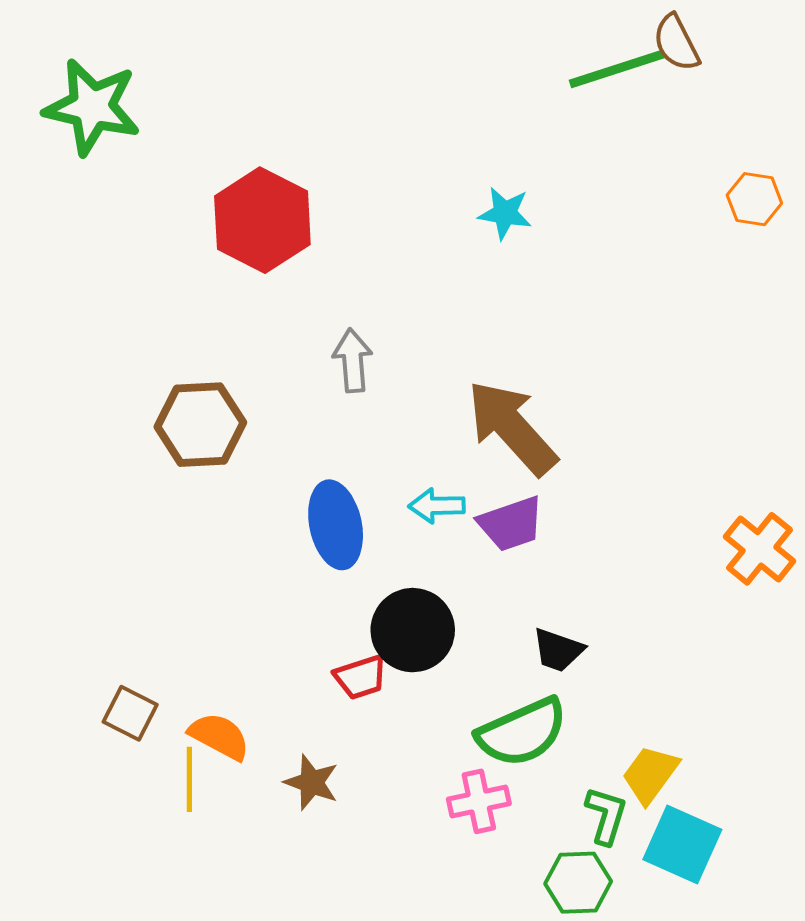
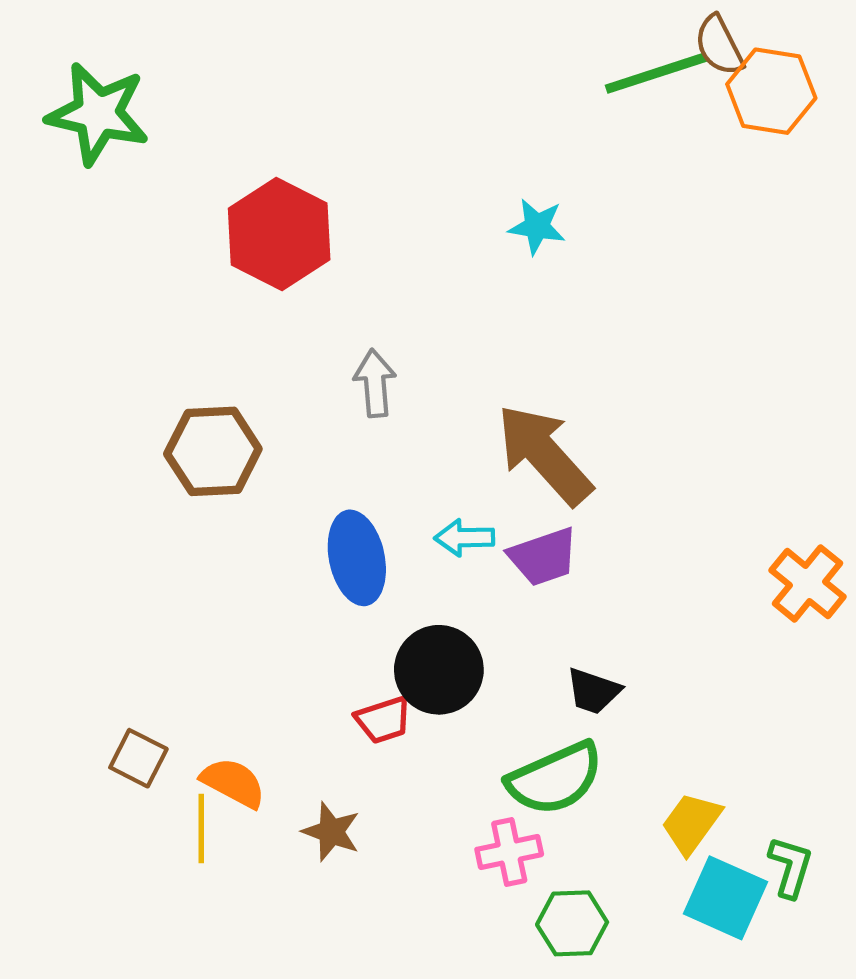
orange hexagon: (754, 199) -> (771, 91), moved, size x1.5
green L-shape: (606, 815) -> (790, 867), moved
green hexagon: (578, 883) -> (572, 923), moved

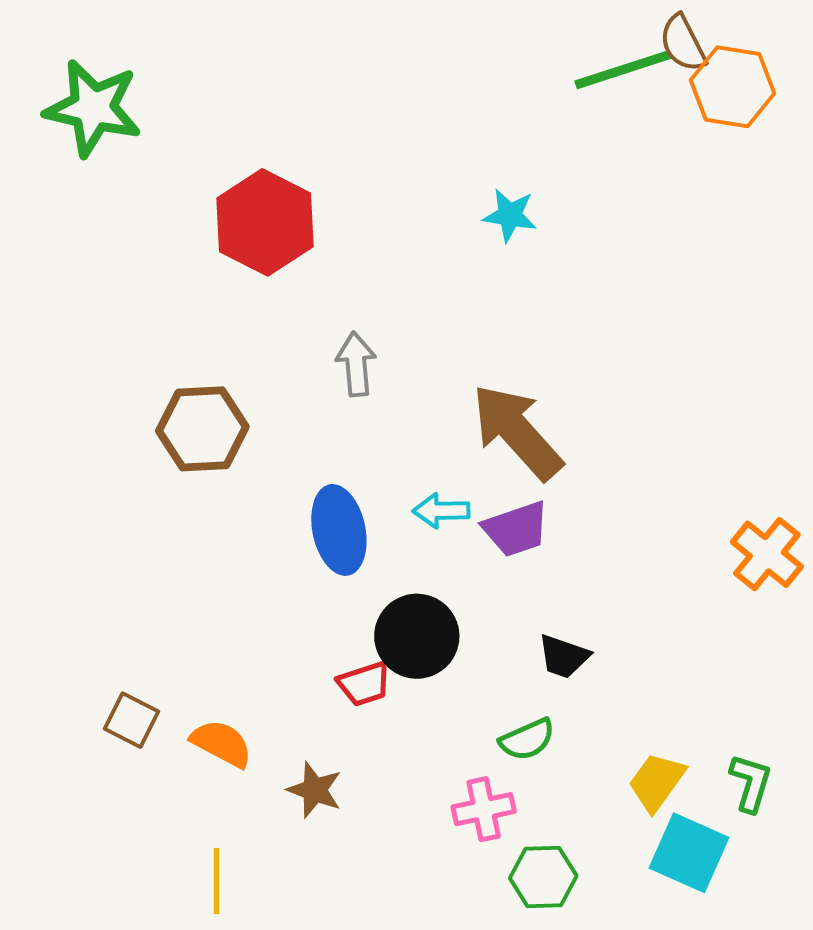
green semicircle: (555, 778) -> (527, 739), size x0.6
yellow line: (201, 829) -> (216, 881), moved
green L-shape: (790, 867) -> (751, 783), moved

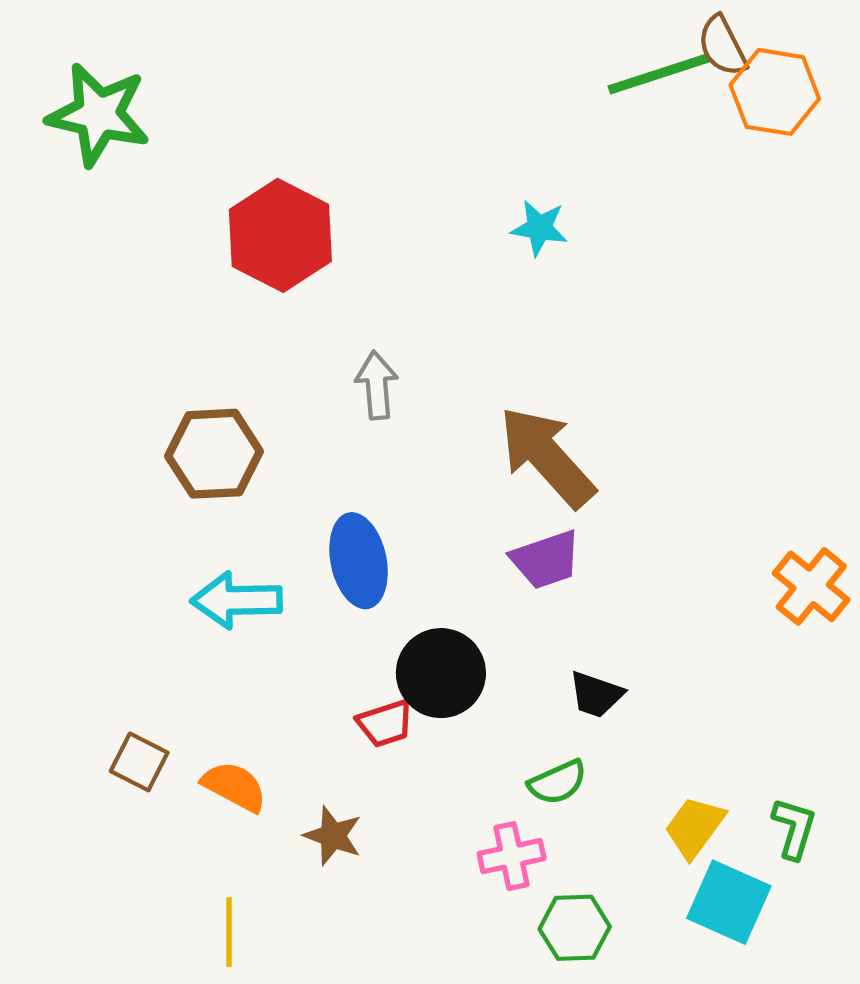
cyan arrow: (441, 511) -> (237, 600), moved, size x1.5

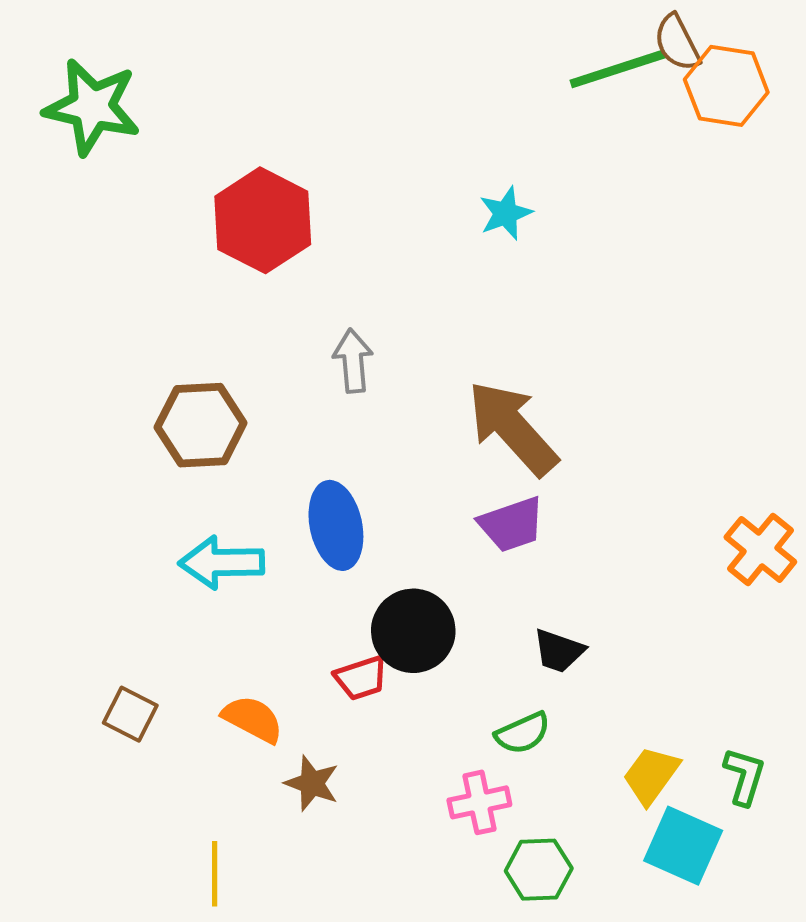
cyan star: (539, 228) -> (506, 213), turned -30
orange semicircle: (234, 787) -> (253, 719), moved

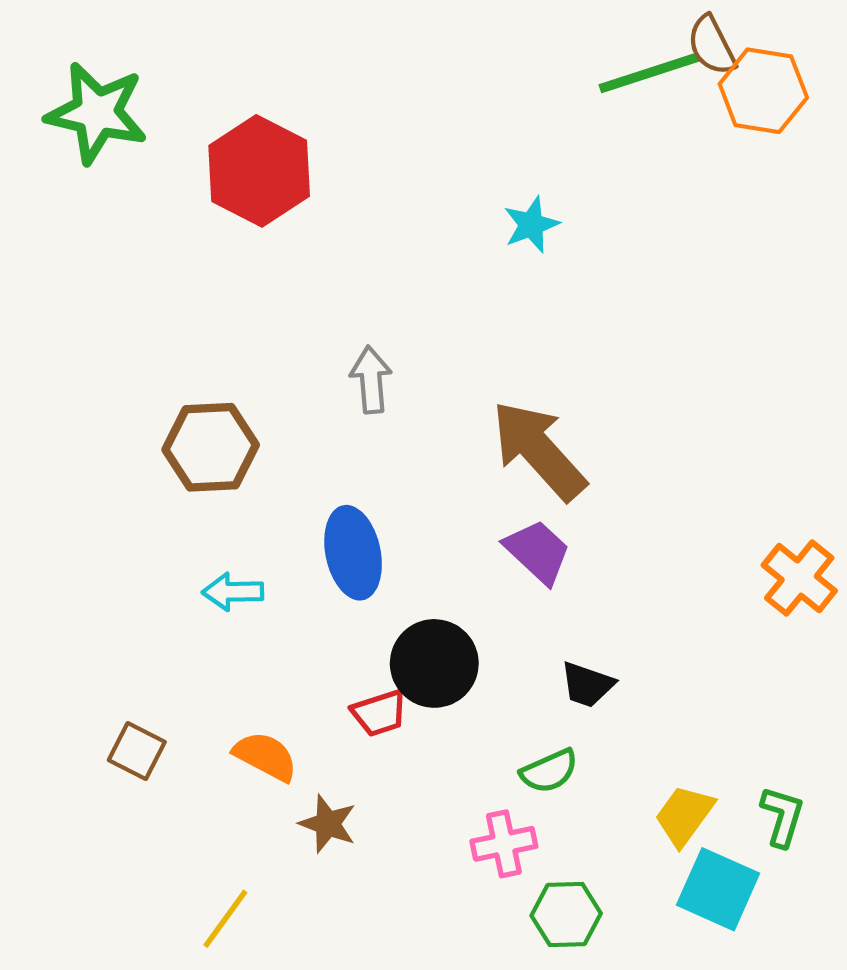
red hexagon: (263, 220) -> (259, 171), moved
purple trapezoid: (512, 524) -> (538, 552), turned -118
cyan arrow: (222, 563) -> (233, 592), size x0.7
yellow line: (215, 874) -> (225, 919), turned 36

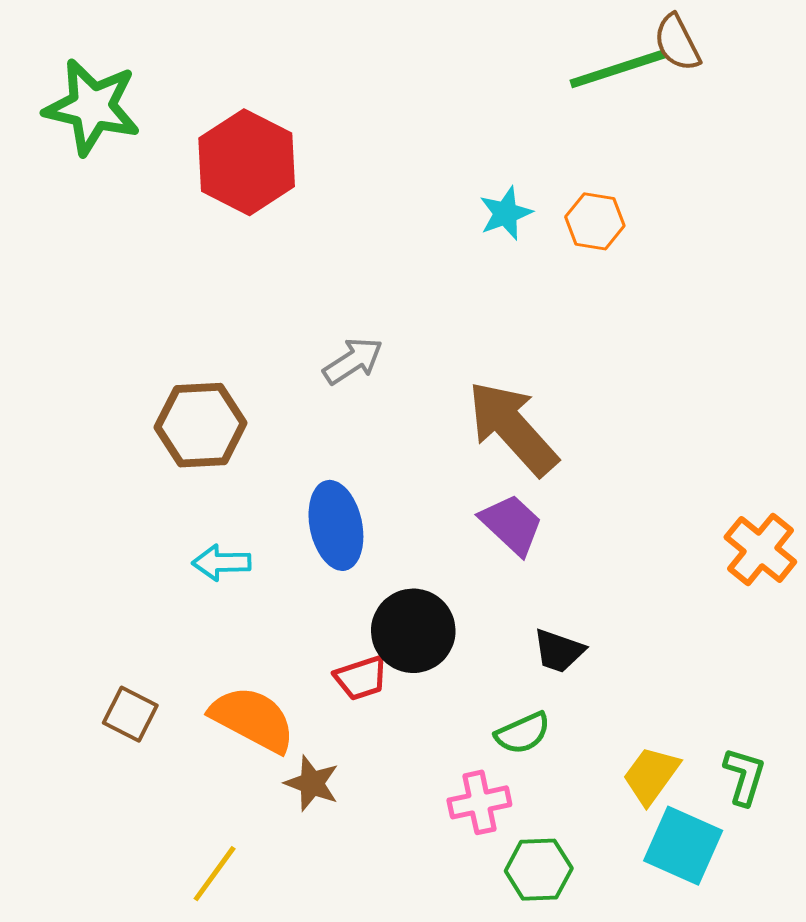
orange hexagon: (763, 91) -> (595, 221), moved, size x0.7
gray arrow: (371, 380) -> (353, 361), turned 62
orange semicircle: (266, 756) -> (253, 719), size x1.4

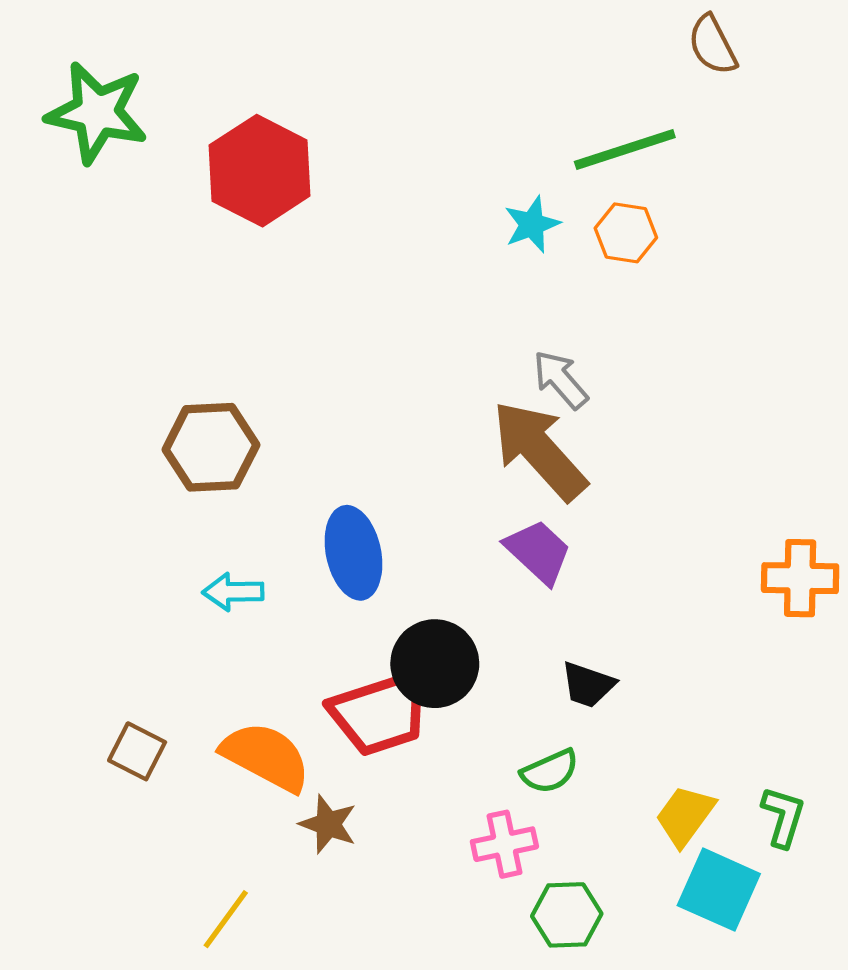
green line: (618, 69) -> (625, 149), moved
gray arrow: (353, 361) -> (560, 380), moved, turned -98
orange cross: (760, 550) -> (800, 578), turned -38
red trapezoid: (361, 678) -> (380, 713), size x1.8

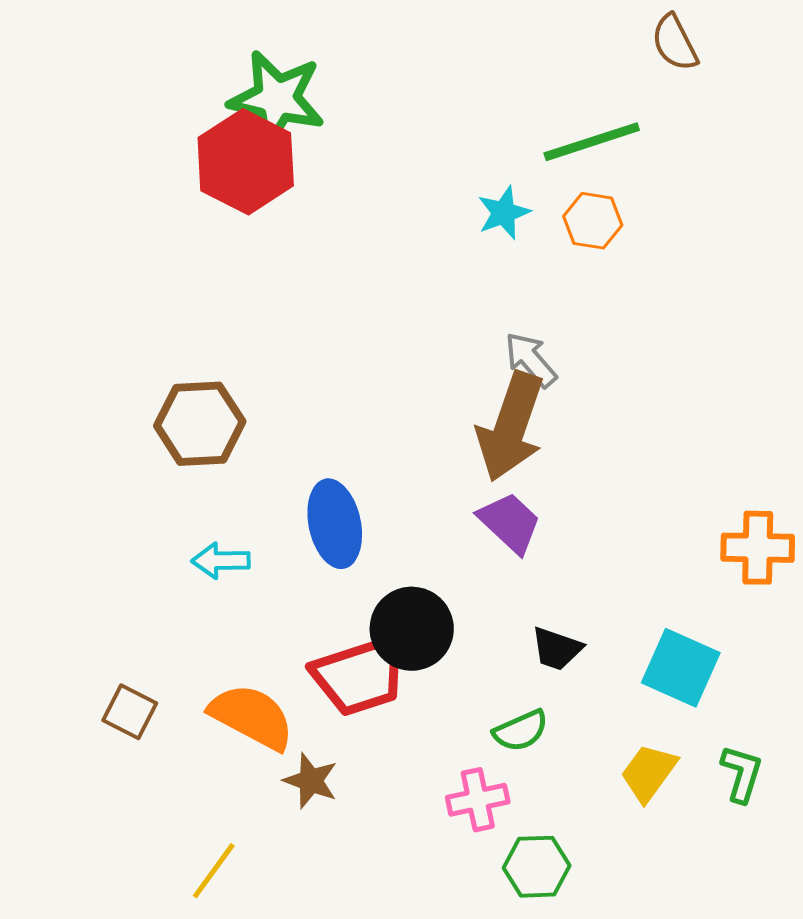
green star: (97, 113) -> (277, 99), moved
brown arrow: (539, 450) -> (511, 427), turned -119
cyan square: (719, 890) -> (681, 668), moved

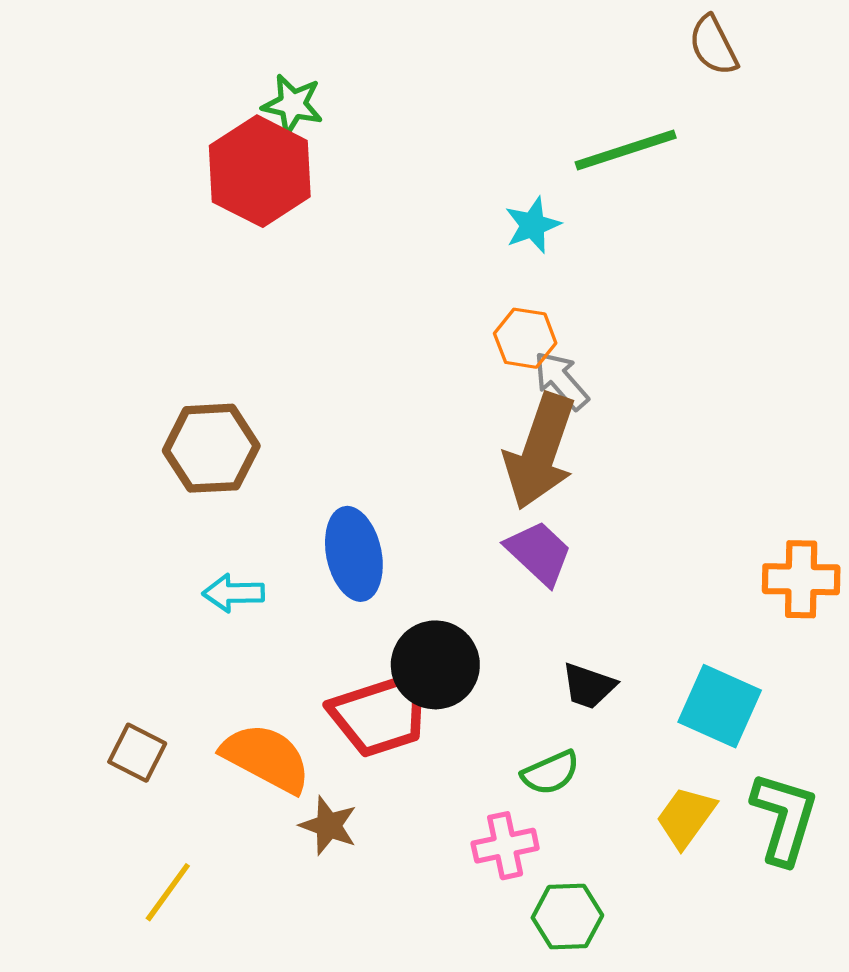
green star: (277, 99) -> (293, 105), size x0.6
orange hexagon: (593, 221) -> (525, 338), moved
green L-shape: (742, 774) -> (784, 818), size x1.5
yellow line: (214, 871) -> (168, 892), moved

